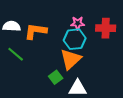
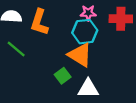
orange L-shape: (36, 31) -> (39, 22), turned -80
orange triangle: (71, 59) -> (80, 55), turned -45

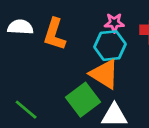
green line: (16, 49) -> (26, 110), moved
green square: (63, 76) -> (83, 100), size x1.6

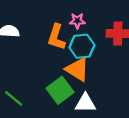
pink star: (114, 23) -> (77, 21), moved
orange L-shape: (55, 34) -> (56, 37), moved

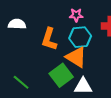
orange L-shape: (56, 37) -> (49, 39), moved

